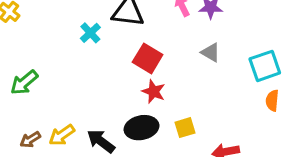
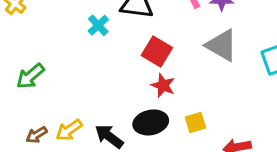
gray triangle: (211, 52) -> (222, 45), size x1.6

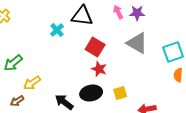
yellow arrow: (69, 130) -> (32, 83), moved

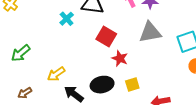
gray triangle: (137, 43) -> (150, 32), turned -40
red star: (99, 69) -> (120, 58), moved
yellow arrow: (32, 83) -> (56, 74), moved

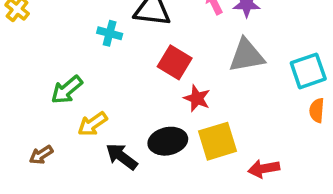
cyan cross: (67, 19) -> (110, 33), turned -32
green arrow: (21, 53) -> (67, 90), moved
yellow square: (132, 85) -> (217, 141), size x1.6

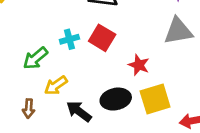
cyan cross: (110, 33) -> (69, 39), moved, turned -30
red square: (175, 62) -> (102, 38), moved
brown arrow: (41, 155) -> (29, 109), moved, turned -54

